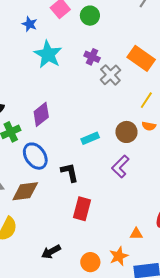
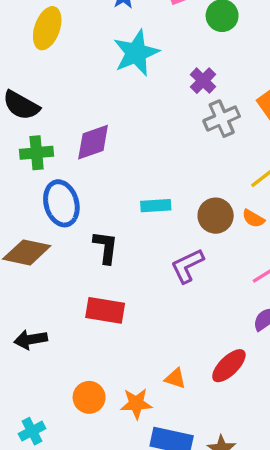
red rectangle: (82, 209) -> (105, 310), turned 65
black arrow: (51, 252) -> (31, 339), moved

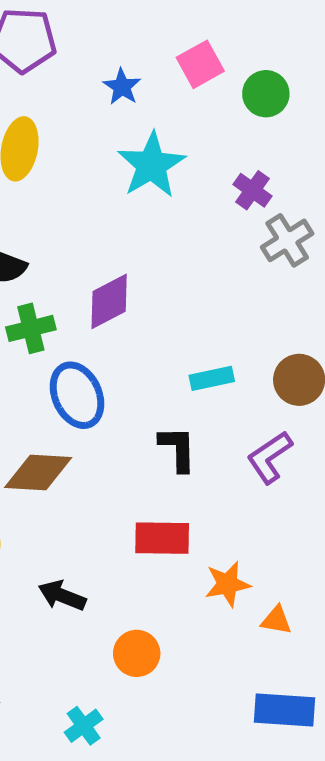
black L-shape: (106, 247) -> (178, 449), moved
black arrow: (31, 339) -> (62, 596), turned 40
orange circle: (89, 397) -> (137, 653), moved
orange star: (136, 404) -> (227, 584), moved

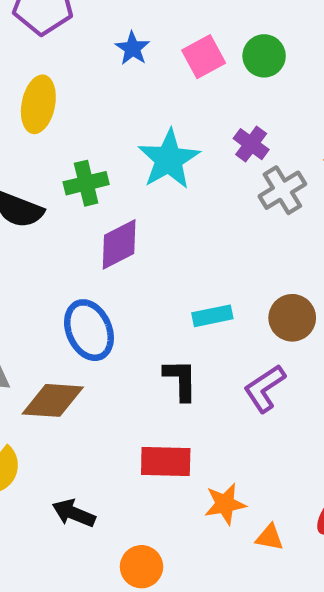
pink square: (200, 64) -> (204, 57), moved
cyan star: (151, 165) -> (169, 159), moved
green cross: (31, 328) -> (86, 183), moved

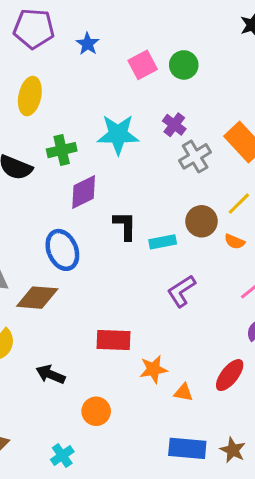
blue star: (133, 48) -> (88, 44), moved
cyan star: (169, 159) -> (118, 135), turned 30
cyan rectangle: (212, 316) -> (163, 242), moved
brown circle: (292, 318) -> (201, 221), moved
black L-shape: (181, 380) -> (125, 226), moved

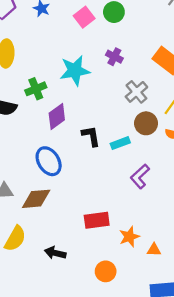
gray cross: (195, 156) -> (136, 92), moved
orange circle: (96, 411) -> (106, 271), moved

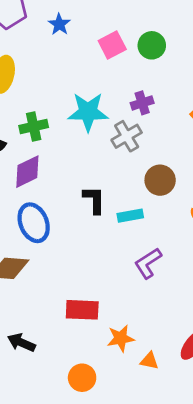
purple cross: (114, 57) -> (142, 103), turned 35
gray cross: (136, 92) -> (127, 136), moved
purple diamond: (57, 117) -> (27, 172), moved
brown circle: (146, 123) -> (160, 180), moved

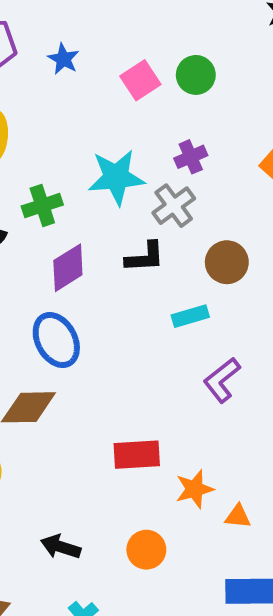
purple diamond: (27, 172) -> (68, 268), moved
black L-shape: (94, 200) -> (145, 257), moved, turned 92
black arrow: (21, 343) -> (61, 547), moved

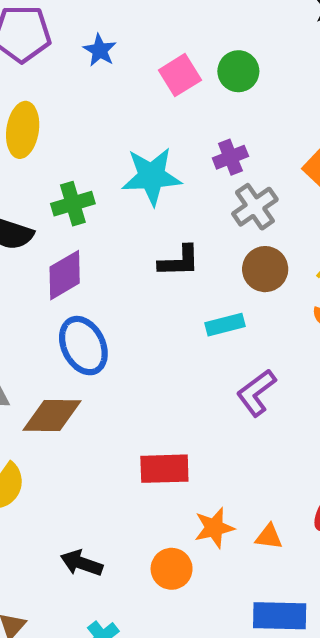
gray cross: (174, 206) -> (255, 207), moved
purple diamond: (68, 268) -> (65, 275), moved
orange star: (195, 489) -> (214, 528), moved

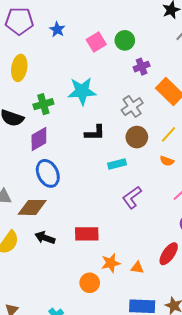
purple cross: (230, 157) -> (142, 67), moved
black arrow: (81, 563) -> (45, 238), moved

